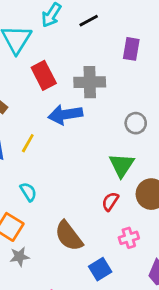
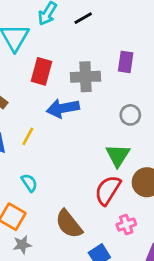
purple rectangle: (131, 49) -> (126, 62), moved
red rectangle: (44, 75) -> (41, 71), turned 44
red semicircle: (110, 201) -> (108, 190), size x1.6

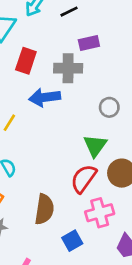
purple rectangle: (126, 62) -> (89, 43), moved, turned 66
brown semicircle: (69, 224) -> (44, 209), turned -136
pink cross: (126, 225) -> (100, 213), size x1.5

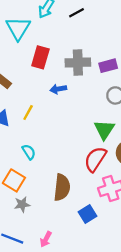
purple rectangle: (89, 43) -> (108, 66), moved
blue arrow: (45, 97) -> (58, 89), size x0.6

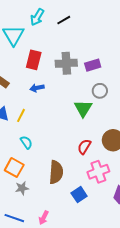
blue arrow: (58, 89) -> (37, 88), moved
yellow line: (28, 112) -> (21, 115), moved
green triangle: (104, 130) -> (83, 108), moved
red semicircle: (95, 159) -> (84, 147), size x0.7

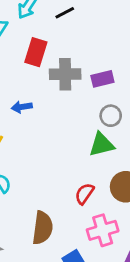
red rectangle: (34, 60) -> (36, 52), moved
green triangle: (83, 108) -> (102, 145), moved, turned 42

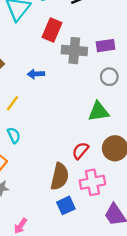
purple rectangle: (102, 79) -> (106, 46), moved
gray circle: (111, 116) -> (109, 77), moved
brown semicircle: (43, 228) -> (60, 176), moved

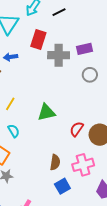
blue arrow: (36, 74) -> (11, 57), moved
green triangle: (99, 112) -> (46, 112), moved
red semicircle: (80, 151) -> (77, 129), moved
brown semicircle: (60, 176) -> (55, 162), size x0.7

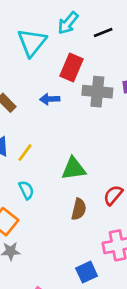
blue arrow: (11, 57) -> (50, 99), moved
brown semicircle: (55, 162) -> (79, 209), moved

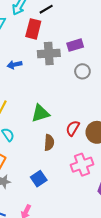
red rectangle: (72, 68) -> (33, 29), moved
blue square: (87, 272) -> (39, 179), moved

